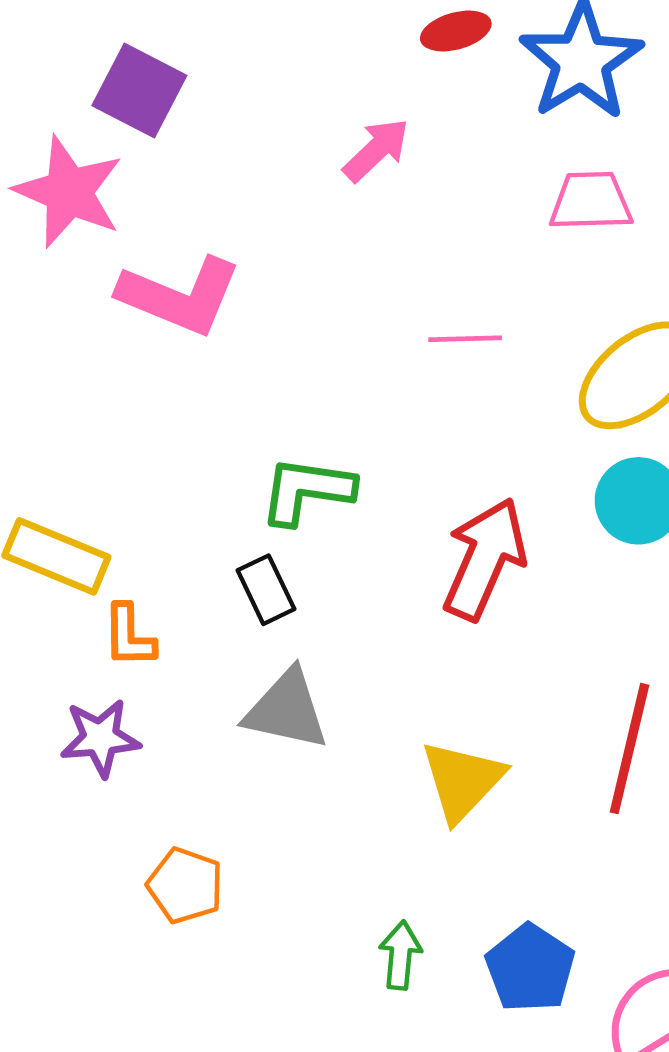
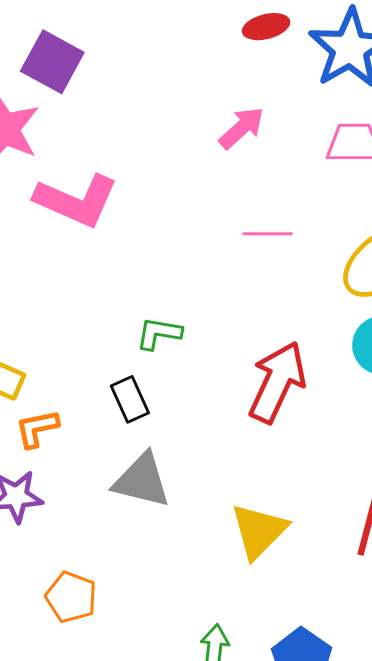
pink arrow: (376, 150) -> (242, 128), moved
green L-shape: (307, 491) -> (159, 333), size x0.7
orange L-shape: (129, 636) -> (37, 428), turned 78

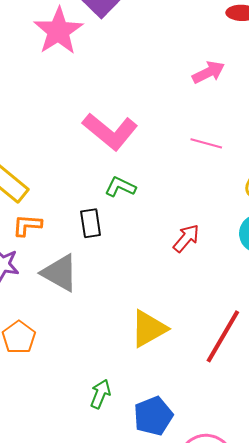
pink L-shape: (76, 201) -> (110, 131), moved
red arrow: (277, 382) -> (186, 238), size x0.6
gray triangle: (142, 480) -> (60, 273), moved

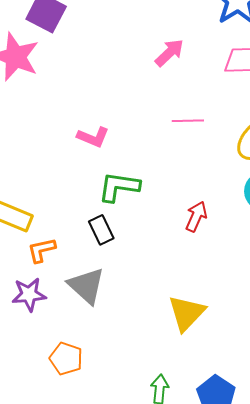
pink L-shape: (110, 131) -> (93, 137), size x0.6
green L-shape: (120, 187) -> (119, 187), size x1.4
gray triangle: (60, 273) -> (86, 286), turned 30

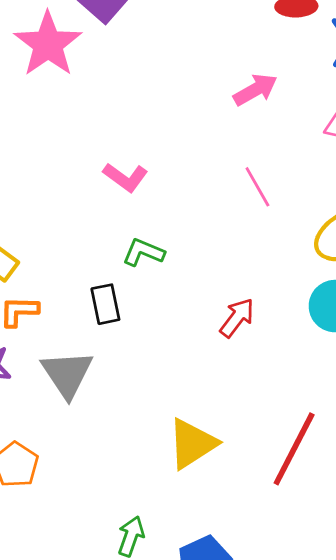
pink line: (188, 121) -> (257, 187), turned 48
green L-shape: (119, 187) -> (143, 252), size x0.7

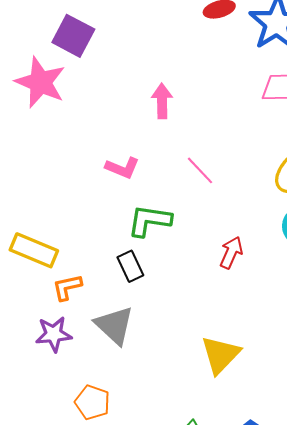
pink arrow: (255, 90) -> (162, 101), moved, turned -48
pink line: (257, 187) -> (200, 170), moved
green L-shape: (143, 252) -> (149, 221), size x1.4

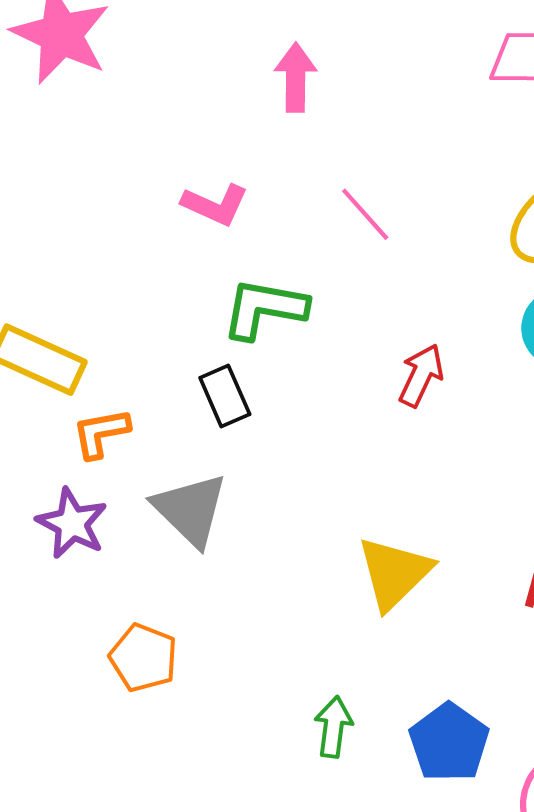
purple star: (54, 334) -> (72, 523), turned 30

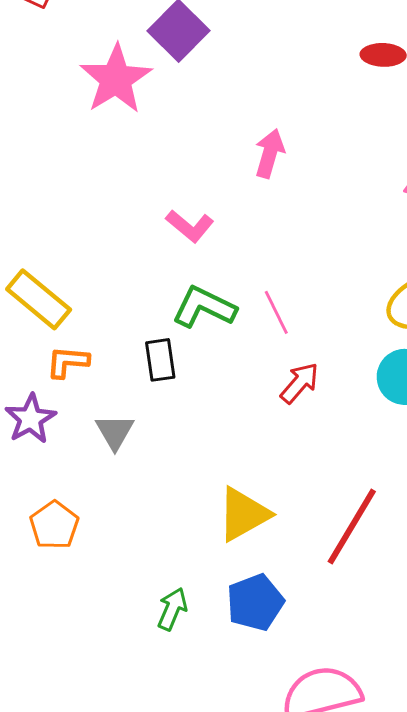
pink line: (365, 214) -> (276, 312), moved
gray triangle: (190, 510) -> (115, 432), size x0.7
blue pentagon: (449, 742) -> (255, 602), moved

